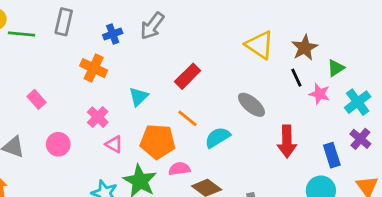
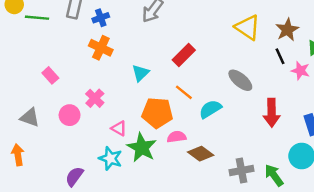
blue cross: (113, 34) -> (101, 18), moved
pink cross: (98, 117) -> (95, 98), moved
pink triangle: (114, 144) -> (119, 128), moved

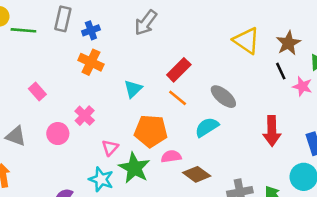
gray ellipse: (240, 80) -> (223, 97), moved
orange line: (184, 92) -> (178, 98), moved
pink triangle: (119, 128) -> (110, 148), turned 42

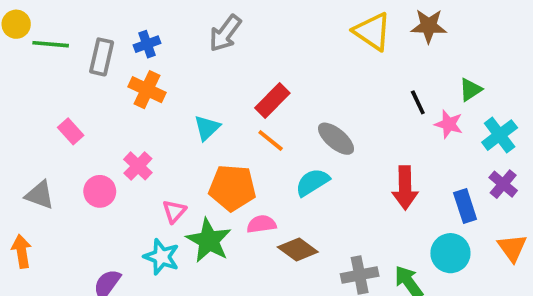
gray rectangle: (63, 19) -> (102, 57), moved
yellow triangle: (246, 41) -> (372, 31), moved
brown star: (288, 43) -> (429, 26), moved, turned 30

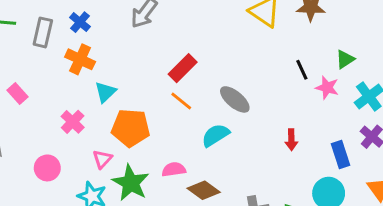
blue cross: (147, 44) -> (80, 22), turned -30
cyan triangle: (207, 128) -> (105, 92), moved
orange pentagon: (232, 188) -> (131, 128), moved
red arrow: (405, 188) -> (291, 140), size x0.6
pink circle: (100, 191) -> (47, 168), moved

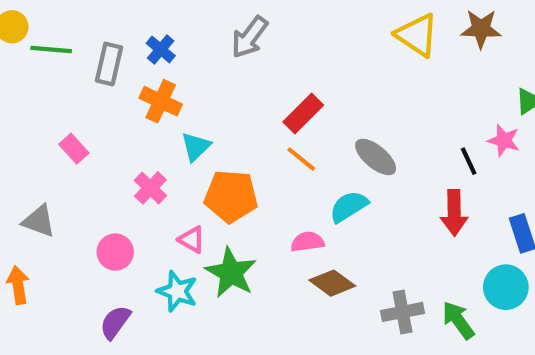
black line: (302, 70) -> (469, 161), moved
red arrow: (291, 140) -> (454, 213), size x1.5
pink triangle: (102, 159) -> (192, 240), turned -42
pink semicircle: (174, 169) -> (307, 242), moved

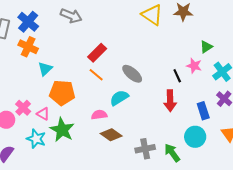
gray arrow: (250, 37) -> (71, 16), turned -105
blue cross: (161, 49) -> (28, 22), size x1.5
pink cross: (150, 188) -> (23, 108), moved

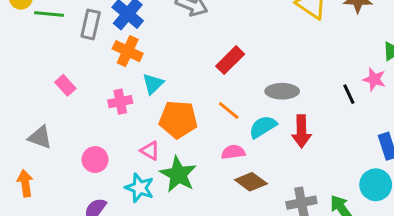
gray ellipse: (132, 74) -> (282, 91), turned -40
orange line: (96, 75) -> (229, 111), moved
red arrow: (170, 101) -> (301, 131), moved
pink cross: (23, 108) -> (120, 102), moved, turned 35

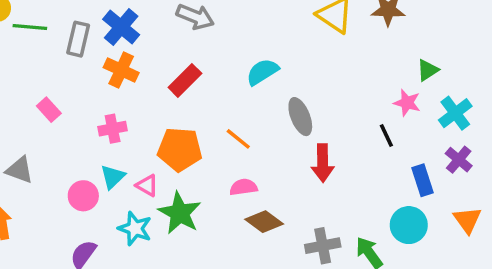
red rectangle: (230, 60) -> (185, 80), moved
cyan triangle: (153, 84) -> (113, 177), moved
gray ellipse: (282, 91) -> (300, 117), turned 68
black line: (349, 94) -> (386, 135), moved
cyan semicircle: (263, 127) -> (262, 72), moved

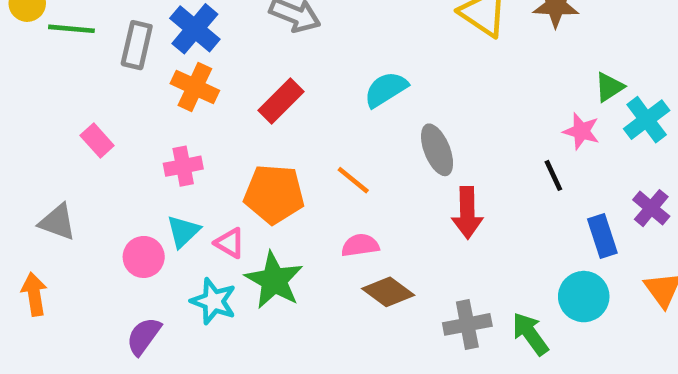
cyan cross: (455, 113) -> (647, 120), moved

